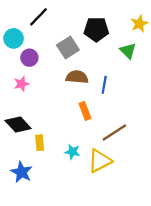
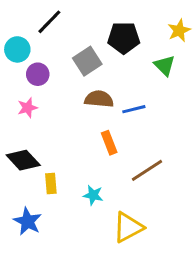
blue line: (104, 85) -> (134, 109), turned 66
yellow triangle: (100, 161) -> (128, 227), moved

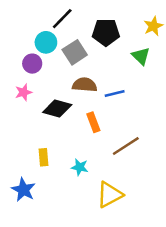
black line: (49, 22) -> (62, 19), moved
cyan circle: (17, 49) -> (46, 42), moved
black diamond: (23, 160) -> (57, 109), moved, turned -32

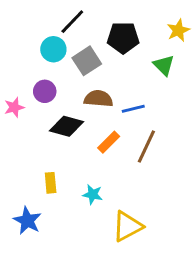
purple circle: (32, 64) -> (45, 91), moved
pink star: (23, 92) -> (14, 107), moved
orange rectangle: (93, 122) -> (109, 142), turned 66
brown line: (126, 146) -> (146, 147), moved, turned -32

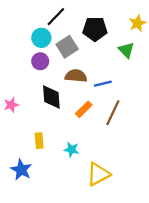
purple circle: (45, 91) -> (40, 61), moved
pink star: (14, 107) -> (11, 105), moved
black diamond: (66, 126) -> (51, 97), turned 70

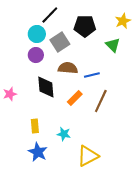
blue star: (21, 170) -> (38, 152), moved

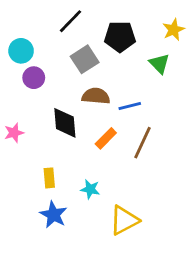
cyan circle: (37, 34) -> (21, 51), moved
purple circle: (36, 55) -> (34, 78), moved

